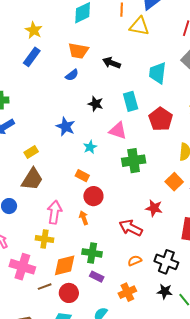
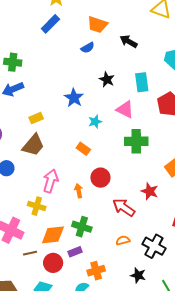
red circle: (93, 196) -> (100, 178), moved
purple rectangle: (97, 277) -> (75, 252), moved, turned -56
black star: (165, 291) -> (138, 275), moved
orange cross: (127, 292) -> (96, 271), moved

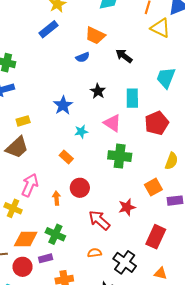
red star: (150, 191) -> (127, 207), turned 30

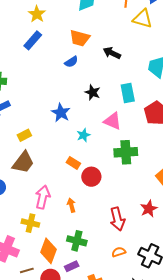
red circle: (80, 188) -> (91, 177), moved
red star: (127, 207) -> (149, 209), moved
red arrow: (99, 220) -> (117, 219), turned -135
orange diamond: (26, 239) -> (48, 251), turned -60

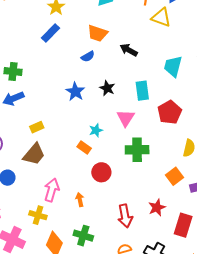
blue star: (61, 113) -> (75, 92), moved
pink triangle: (113, 121) -> (126, 118), turned 36
orange rectangle: (73, 163) -> (84, 148), moved

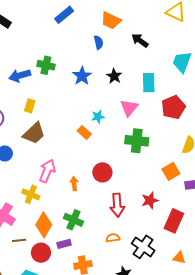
blue semicircle: (88, 56) -> (99, 42), turned -80
green cross: (13, 72) -> (46, 65), moved
yellow rectangle: (37, 127) -> (30, 106), moved, turned -56
red circle: (101, 172) -> (102, 172), moved

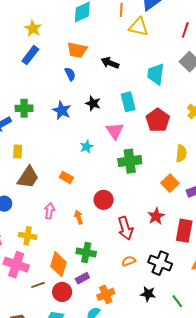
orange rectangle: (84, 132) -> (66, 177), moved
pink arrow: (47, 171) -> (50, 211), size x0.7
yellow cross: (31, 194) -> (28, 236), moved

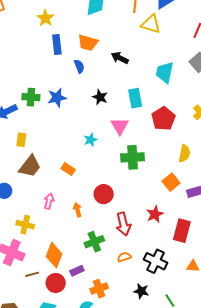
blue rectangle: (30, 55) -> (57, 45), moved, turned -48
blue star: (62, 110) -> (57, 98), moved, turned 30
green cross: (86, 252) -> (94, 242), moved, turned -36

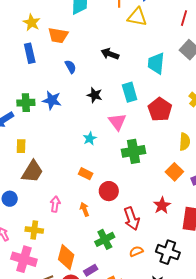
orange trapezoid: (88, 43) -> (58, 35), moved
blue rectangle: (57, 45) -> (30, 53), moved
blue star: (57, 98) -> (52, 100), turned 30
orange rectangle: (68, 169) -> (86, 174), moved

